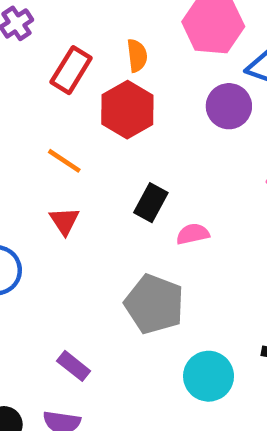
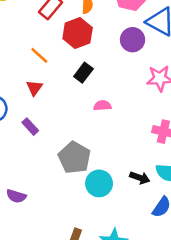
black rectangle: (151, 203) -> (83, 73), moved
gray pentagon: (154, 304) -> (75, 158), moved
purple rectangle: (74, 366) -> (30, 127), moved

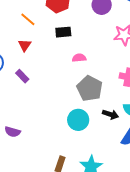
black rectangle: (83, 73) -> (63, 32), turned 49
gray pentagon: (75, 158) -> (90, 88), moved

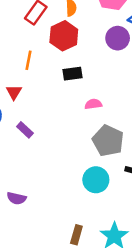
orange line: (28, 19) -> (28, 60), turned 63
red triangle: (25, 45) -> (14, 92), moved

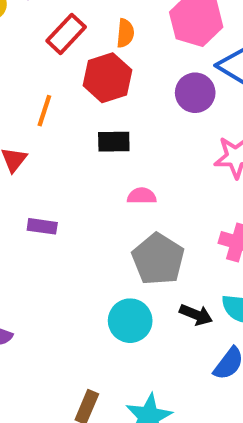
purple rectangle: (25, 130) -> (42, 226), moved, turned -42

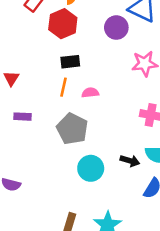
orange line: (44, 111) -> (64, 87), moved
purple rectangle: (42, 226) -> (23, 117), moved
gray pentagon: (158, 259) -> (72, 129), moved

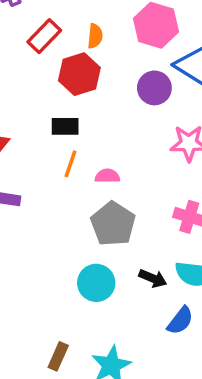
black rectangle: (70, 62) -> (65, 126), moved
gray pentagon: (72, 129) -> (113, 224), moved

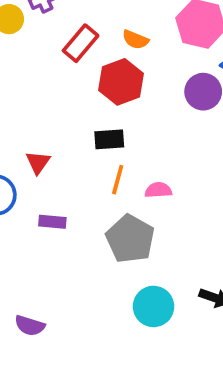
orange semicircle: (95, 36) -> (135, 40), turned 110
gray pentagon: (113, 224) -> (130, 239), moved

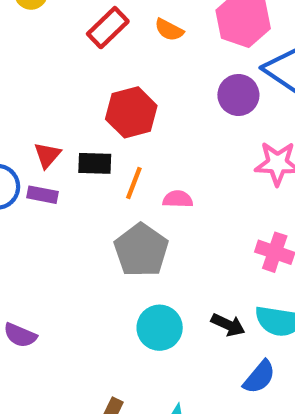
red hexagon: (121, 82) -> (131, 112), moved
black rectangle: (109, 139) -> (95, 163), moved
purple rectangle: (52, 222) -> (43, 195), moved

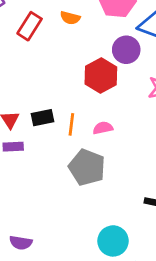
red hexagon: (131, 112) -> (101, 76), moved
cyan circle: (160, 328) -> (113, 241), moved

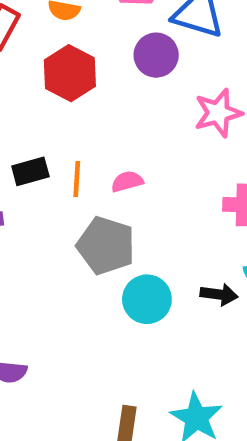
red hexagon: (101, 76) -> (70, 73), moved
cyan circle: (113, 241) -> (147, 299), moved

